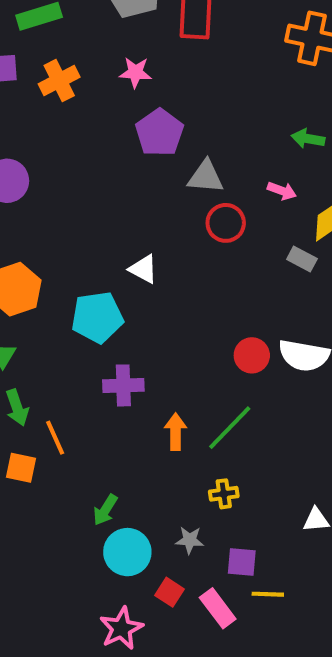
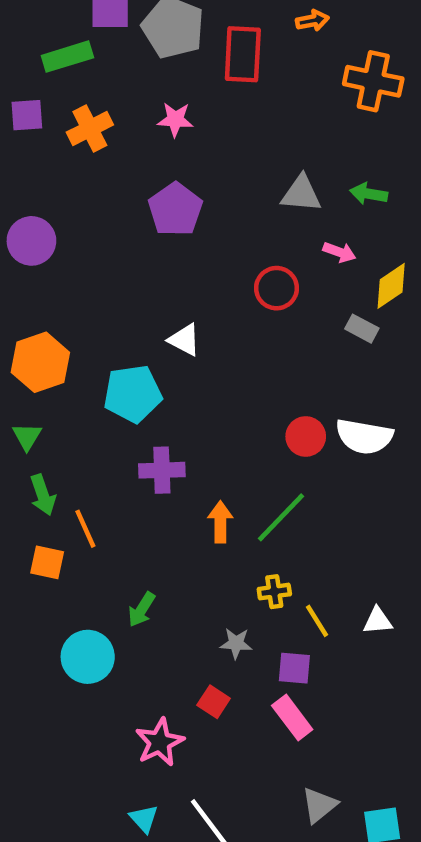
purple pentagon: (159, 133) -> (175, 209), moved
gray triangle: (206, 177) -> (301, 194), moved
cyan circle: (127, 552) -> (88, 657), moved
yellow line: (268, 594) -> (317, 621), moved, turned 56
pink rectangle: (218, 608) -> (292, 717), moved

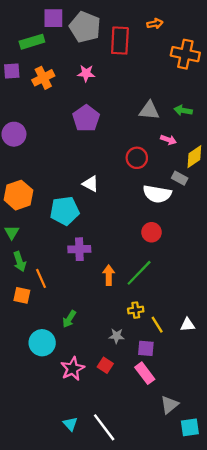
white semicircle: (364, 436) -> (157, 194), moved
pink star: (160, 742) -> (73, 369), moved
gray triangle: (319, 805) -> (170, 405), moved

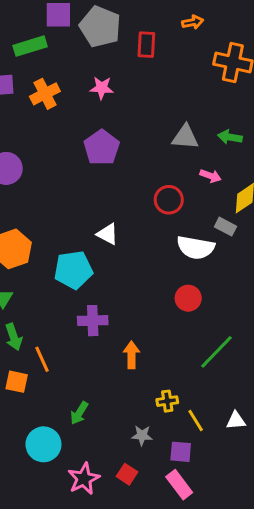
red rectangle: (120, 41) -> (146, 45), size x0.7
green line: (139, 273) -> (216, 352), moved

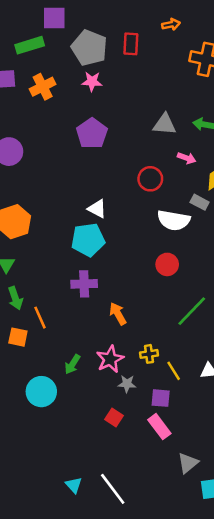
gray pentagon: (100, 27) -> (89, 48), moved
cyan pentagon: (73, 270) -> (88, 240), moved
orange arrow: (131, 355) -> (118, 314), turned -30
pink star: (84, 479) -> (110, 359), moved

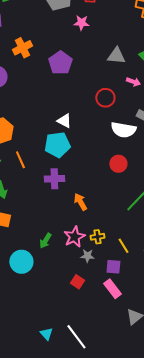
pink star: (92, 81) -> (81, 23), moved
orange cross: (43, 87) -> (22, 48), moved
orange line: (40, 318) -> (20, 160), moved
yellow cross: (149, 354) -> (97, 237), moved

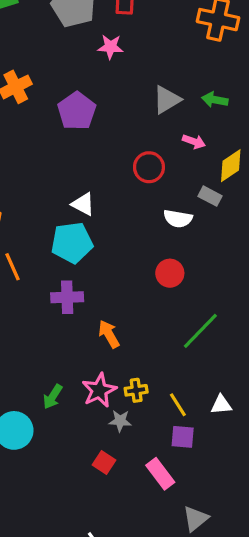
gray triangle: (116, 56) -> (167, 100), turned -36
white semicircle: (123, 130) -> (178, 219), size x0.7
purple square: (113, 267) -> (183, 437), moved

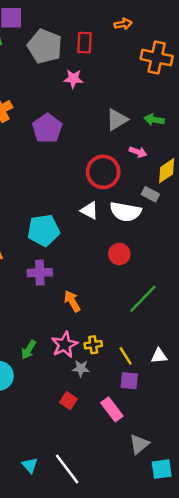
red circle: (149, 167) -> (103, 172), size x1.4
white triangle: (83, 204) -> (89, 210), moved
white semicircle: (178, 219) -> (126, 212), size x1.4

